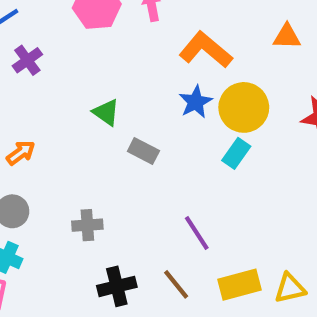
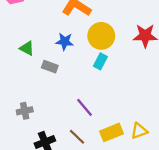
blue star: (196, 102) -> (65, 41), moved, turned -30

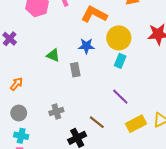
gray rectangle: (50, 67) -> (75, 70), turned 64
purple line: (85, 107) -> (120, 97), moved
brown line: (77, 137) -> (97, 122), moved

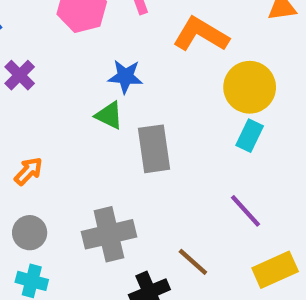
blue star: (86, 46) -> (125, 77), moved
gray rectangle: (75, 70) -> (154, 149), size x1.5
gray cross: (56, 112) -> (109, 234), size x1.6

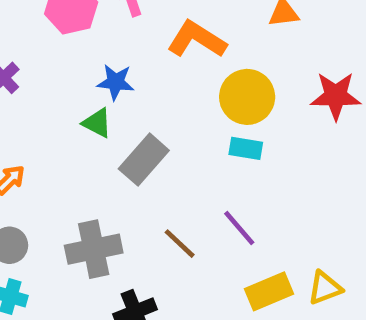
cyan rectangle: (250, 136) -> (246, 148), turned 72
gray rectangle: (154, 149) -> (144, 160), turned 48
brown line: (193, 262) -> (180, 244), moved

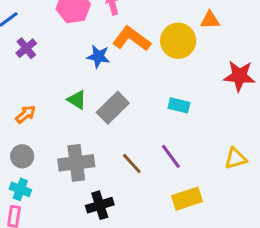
orange L-shape: (197, 40) -> (132, 39), moved
yellow circle: (247, 97) -> (178, 41), moved
green triangle: (97, 123) -> (77, 100), moved
yellow triangle: (325, 288) -> (235, 159), moved

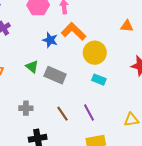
yellow circle: (178, 41) -> (95, 53), moved
gray rectangle: (113, 108) -> (55, 75), turned 60
gray cross: (76, 163) -> (26, 108), size x0.6

